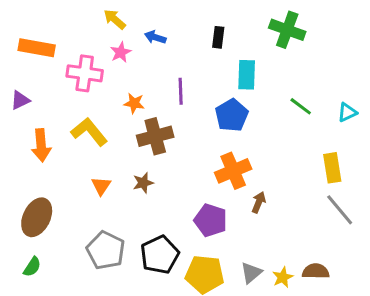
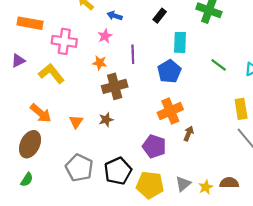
black rectangle: (218, 37) -> (160, 16), turned 32
pink star: (121, 52) -> (105, 36), moved
yellow L-shape: (89, 132) -> (51, 74), moved
orange arrow: (41, 145) -> (41, 113), moved, turned -45

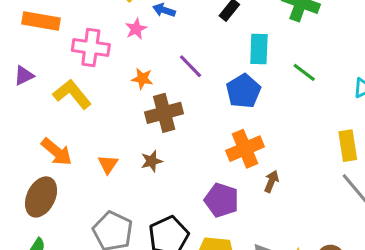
pink star: (105, 36) -> (136, 29), moved
purple line: (133, 54) -> (190, 66), turned -42
green line: (219, 65) -> (304, 72), moved

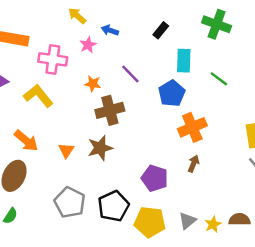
orange cross: (245, 149) -> (192, 127), moved
brown star: (152, 161) -> (100, 148), size x1.5

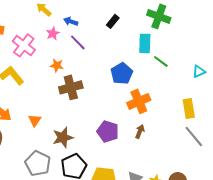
pink cross: (53, 59) -> (24, 45), turned 30
cyan rectangle: (184, 61) -> (145, 43), moved
purple line: (130, 74) -> (78, 42), moved
brown star: (100, 148) -> (63, 137), moved
purple pentagon: (155, 178) -> (108, 131), moved

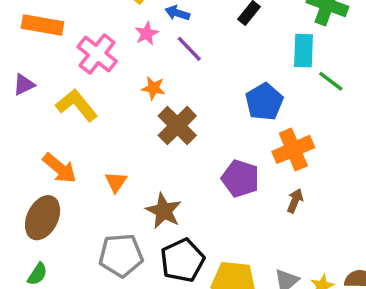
brown cross: (71, 87) -> (177, 126), turned -30
purple pentagon: (108, 131) -> (240, 178), moved
brown star: (63, 137) -> (164, 211), turned -30
gray pentagon: (38, 163) -> (121, 255), turned -30

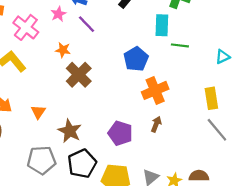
green line: (331, 81) -> (180, 45), turned -30
purple pentagon: (240, 178) -> (120, 133), moved

